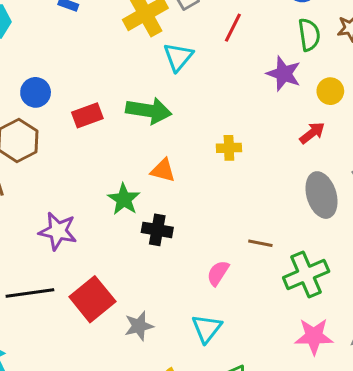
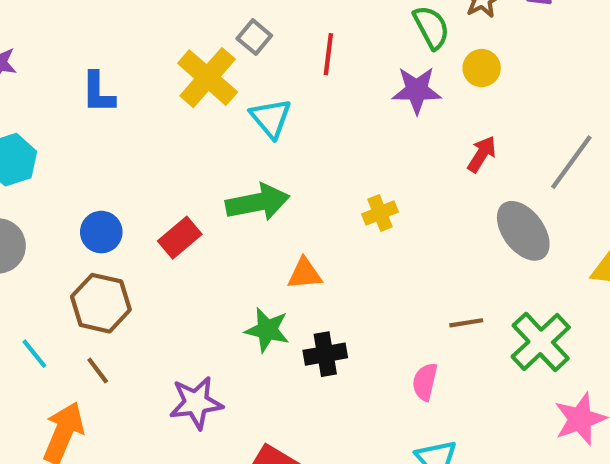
yellow circle: (330, 91) -> (482, 68), moved

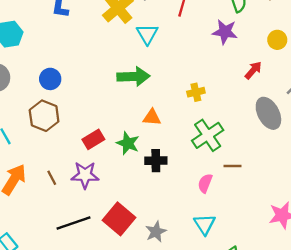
yellow circle: (482, 68) -> (277, 40), moved
red rectangle: (180, 238) -> (93, 139), moved
brown line: (466, 323) -> (233, 166), moved
green cross: (541, 342) -> (208, 135), moved
brown line: (98, 371) -> (52, 178), moved

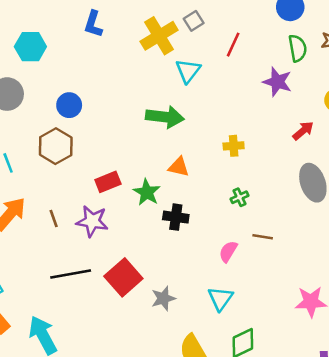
green cross: (208, 135) -> (239, 197), size x0.5

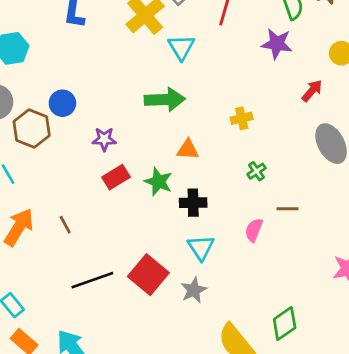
brown hexagon: (56, 146) -> (32, 128), moved
purple star: (92, 221) -> (104, 139), moved, size x0.7
cyan triangle: (220, 298) -> (201, 248), moved

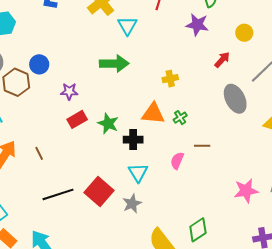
orange triangle: (188, 150) -> (153, 114), moved, size x1.4

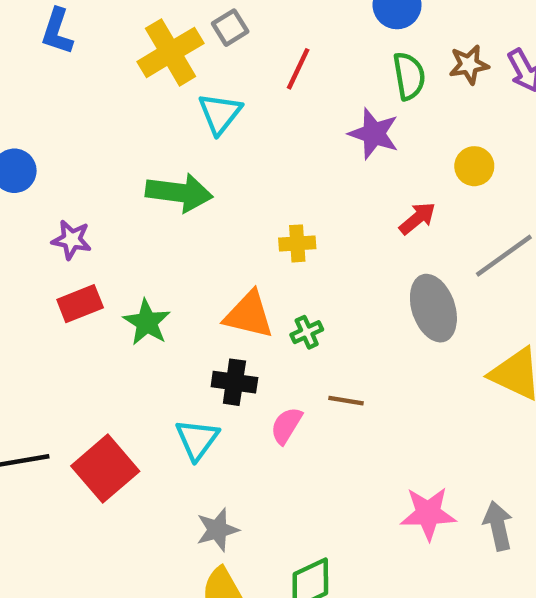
black cross: (133, 140) -> (234, 382), moved
gray star: (132, 204) -> (217, 530), moved

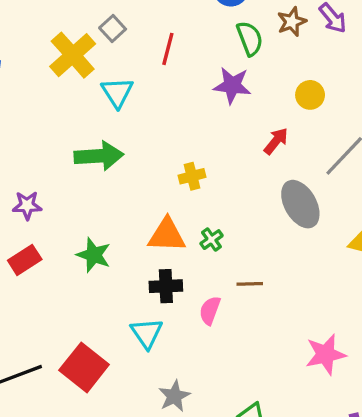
red rectangle: (80, 304) -> (25, 260), moved

